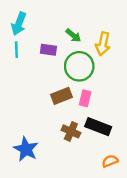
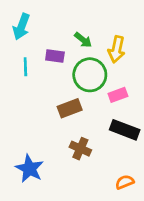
cyan line: (16, 50) -> (25, 67), moved
pink rectangle: (85, 98) -> (118, 95), moved, turned 56
black rectangle: (98, 127) -> (125, 130), moved

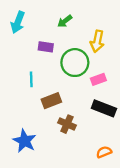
green arrow: (83, 40) -> (65, 21), moved, turned 104
cyan line: (25, 67) -> (31, 79), moved
brown rectangle: (70, 108) -> (51, 101), moved

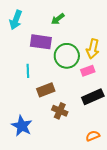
yellow arrow: (97, 41) -> (93, 49), moved
purple rectangle: (46, 47) -> (41, 42), size x1.5
black rectangle: (104, 108) -> (93, 97), turned -45

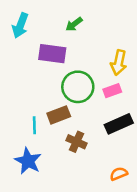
green circle: (67, 56) -> (78, 87), moved
cyan line: (28, 71) -> (34, 125), moved

